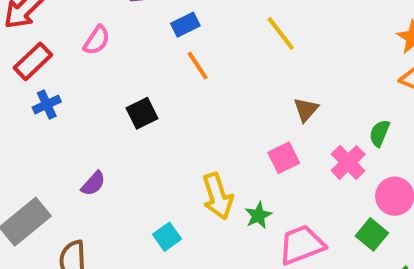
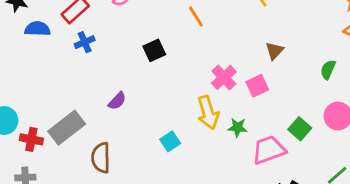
pink cross: (348, 162) -> (224, 77), moved
green star: (258, 215) -> (238, 127), turned 30
green square: (372, 234) -> (300, 129), moved

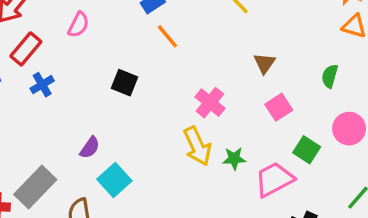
black square: (154, 50) -> (125, 83), turned -35
pink square: (257, 86) -> (279, 107), moved
cyan square: (170, 141) -> (114, 180), moved, size x1.4

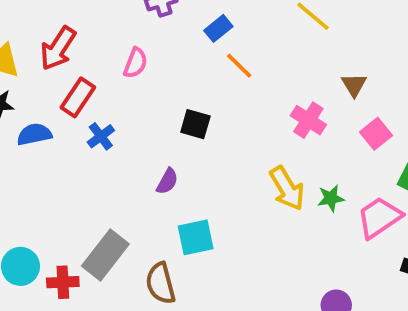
pink cross: (210, 103) -> (308, 120), moved
purple semicircle: (90, 148) -> (167, 181), moved
cyan square: (114, 180) -> (196, 237), turned 36

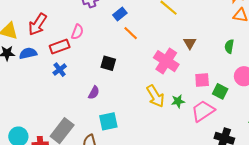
red rectangle: (78, 97) -> (60, 46), moved, turned 36
pink cross: (308, 120) -> (166, 61), size x1.4
blue semicircle: (34, 134) -> (28, 53), moved
pink square: (376, 134) -> (202, 80), moved, turned 35

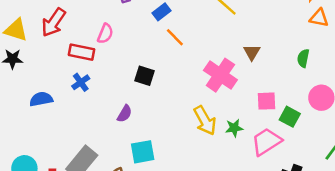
red rectangle: (60, 46) -> (82, 52), turned 30
blue semicircle: (28, 53) -> (41, 99), moved

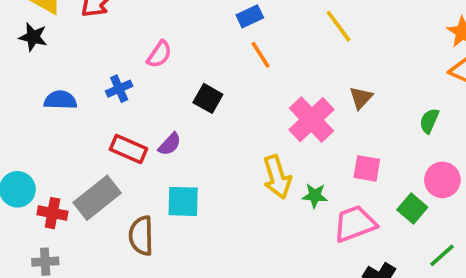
pink semicircle: (105, 34) -> (159, 54), moved
red rectangle: (82, 52) -> (128, 149), moved
green square: (290, 117) -> (412, 209), moved

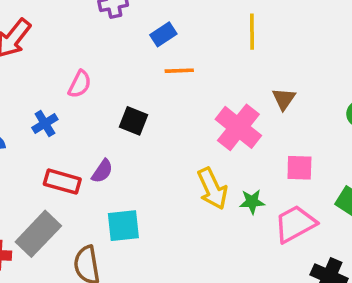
yellow line: (339, 26) -> (252, 32), turned 44
orange line: (261, 55) -> (179, 71), turned -52

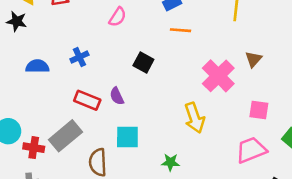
pink semicircle: (80, 84) -> (118, 17), moved
purple semicircle: (102, 171) -> (117, 96), turned 114
green star: (252, 202) -> (170, 162), moved

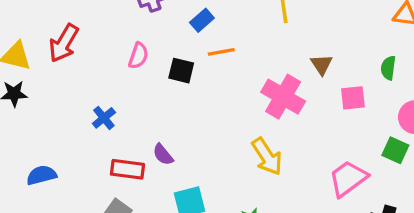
black square: (143, 62) -> (181, 71), moved
blue semicircle: (37, 66) -> (42, 175), moved
pink square: (259, 110) -> (353, 98), moved

